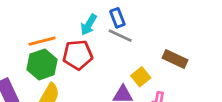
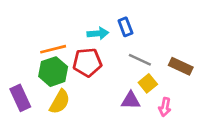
cyan arrow: (89, 25) -> (98, 33), turned -126
gray line: (120, 36) -> (140, 60), moved

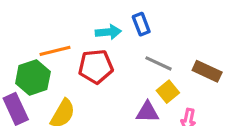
green hexagon: (53, 72) -> (33, 78), moved

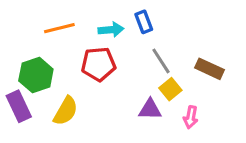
orange line: (55, 51) -> (59, 28), moved
gray line: (158, 63) -> (161, 61), turned 32

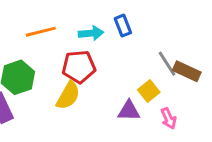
gray line: (161, 61) -> (167, 64), moved
yellow semicircle: (66, 111) -> (68, 96), moved
pink arrow: (191, 117) -> (169, 118), turned -35

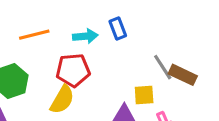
yellow square: (149, 91) -> (144, 95), turned 35

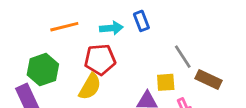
brown rectangle: (183, 75) -> (208, 80), moved

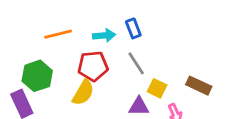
gray line: (183, 57) -> (136, 63), moved
yellow square: (166, 82) -> (157, 88), turned 30

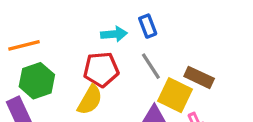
orange line: (58, 34) -> (24, 45), moved
brown rectangle: (199, 86) -> (199, 77), moved
yellow square: (157, 88) -> (175, 95), size x1.5

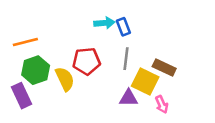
cyan arrow: (114, 34) -> (104, 23), moved
gray line: (151, 66) -> (126, 59), turned 40
yellow semicircle: (90, 100) -> (65, 79), moved, turned -55

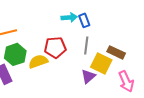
yellow semicircle: (65, 79) -> (38, 61), turned -84
purple triangle: (129, 98) -> (88, 76), turned -42
pink arrow: (162, 104) -> (126, 81), moved, size x1.5

